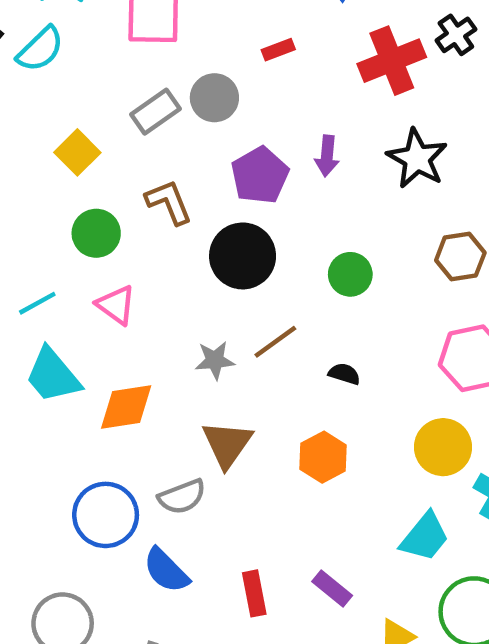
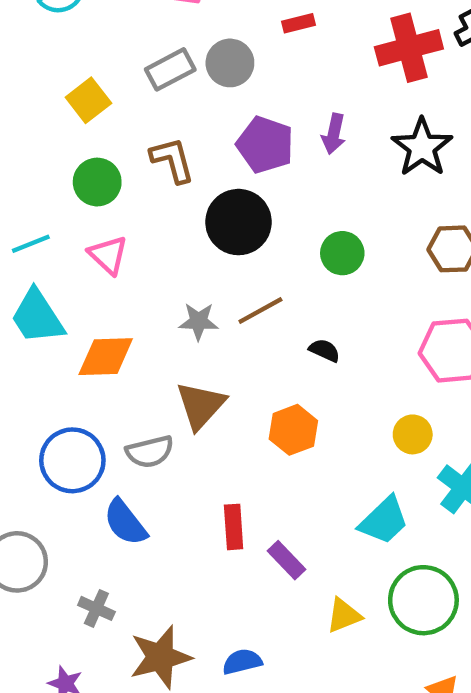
purple pentagon: (260, 175) -> (265, 145), turned -30
yellow circle: (443, 447) -> (413, 434), size x0.7
red rectangle: (254, 593) -> (234, 527), moved

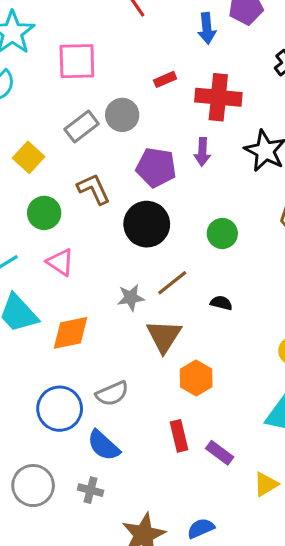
red cross: (409, 48) -> (218, 97), moved, turned 30
brown triangle: (201, 405) -> (164, 336), moved
orange hexagon: (293, 430) -> (196, 378), moved
gray cross: (96, 608) -> (91, 490), moved

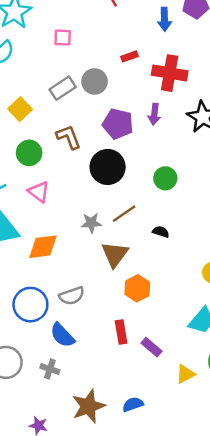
pink square: (77, 61) -> (63, 38), size x0.6

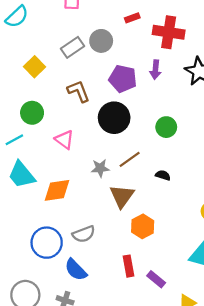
green circle: (29, 153) -> (32, 113), moved
pink triangle: (39, 192) -> (64, 140), moved

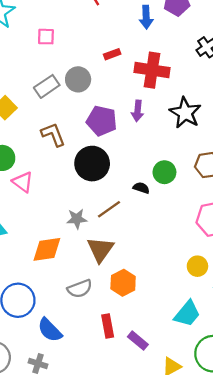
green circle: (166, 127) -> (164, 172), moved
pink triangle: (64, 140) -> (23, 182), moved
black semicircle: (163, 175) -> (141, 188), moved
orange diamond: (57, 190) -> (47, 249), moved
gray semicircle: (84, 234) -> (80, 289), moved

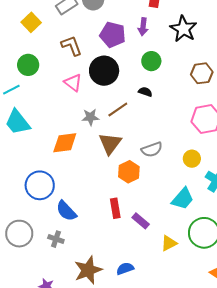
green circle: (164, 172) -> (151, 61), moved
pink triangle: (23, 182) -> (73, 83), moved
gray semicircle: (80, 289) -> (152, 149), moved

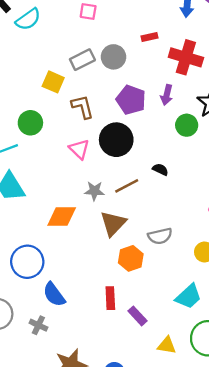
yellow square: (31, 22) -> (53, 82), moved, turned -30
green circle: (151, 61) -> (187, 125), moved
yellow triangle: (169, 243) -> (167, 345), turned 30

